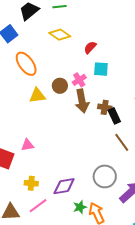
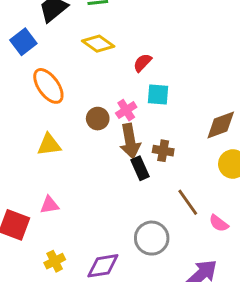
yellow triangle: (37, 95) -> (49, 145), moved
black rectangle: (114, 116) -> (140, 168), moved
gray circle: (105, 176) -> (152, 238), moved
yellow cross: (31, 183) -> (55, 261), turned -32

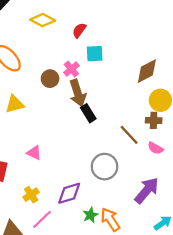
brown cross: (163, 151) -> (154, 120), moved
pink triangle: (50, 205) -> (34, 153), moved, turned 42

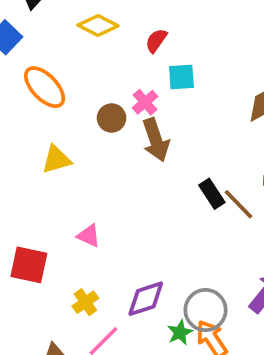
black rectangle: (88, 113) -> (212, 194), moved
gray circle: (105, 167) -> (206, 310), moved

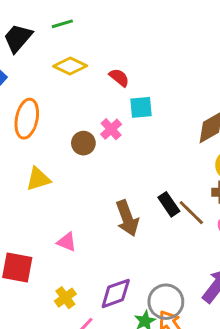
red semicircle: (156, 41) -> (119, 77), turned 95
orange ellipse: (45, 87) -> (27, 119), turned 57
brown arrow: (156, 140) -> (127, 218), moved

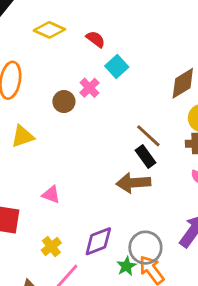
cyan square: (141, 107) -> (117, 67), turned -35
brown line: (191, 213) -> (148, 136), moved
brown arrow: (127, 218) -> (133, 183), moved, turned 108

